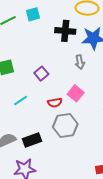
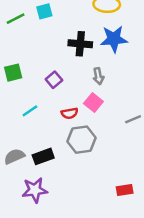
black cross: (65, 31) -> (80, 44), moved
gray arrow: (80, 62) -> (98, 76), moved

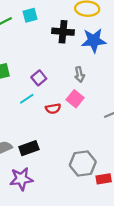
black cross: (80, 44) -> (63, 32), moved
cyan line: (30, 111) -> (27, 99), moved
gray hexagon: (81, 140) -> (83, 164), moved

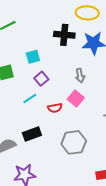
cyan square: (30, 15) -> (33, 57), moved
black rectangle: (29, 148) -> (32, 134), moved
gray hexagon: (83, 164) -> (74, 142), moved

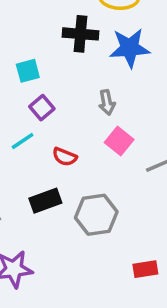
pink square: (76, 99) -> (119, 141), moved
red semicircle: (55, 108) -> (65, 157), turned 32
black rectangle: (32, 134) -> (45, 201), moved

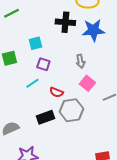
purple square: (42, 108) -> (43, 64), turned -32
gray hexagon: (96, 215) -> (71, 110), moved

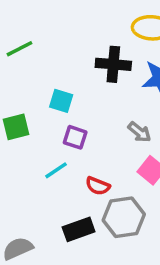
cyan square: (35, 43) -> (61, 101), turned 32
gray arrow: (80, 61) -> (139, 132), turned -40

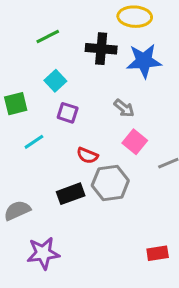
green line: (19, 49) -> (48, 36), moved
cyan square: (61, 101) -> (55, 81), turned 30
cyan line: (56, 170) -> (34, 142), moved

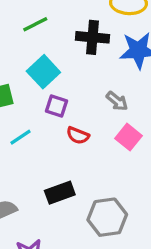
cyan square: (55, 81) -> (43, 72), size x1.4
red semicircle: (87, 156) -> (78, 135), moved
gray hexagon: (110, 183) -> (107, 217), moved

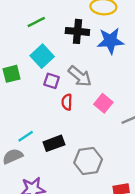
gray arrow: (117, 101) -> (80, 76), moved, size x1.5
red semicircle: (78, 135) -> (67, 102), turned 70
cyan line: (21, 137) -> (26, 136), moved

